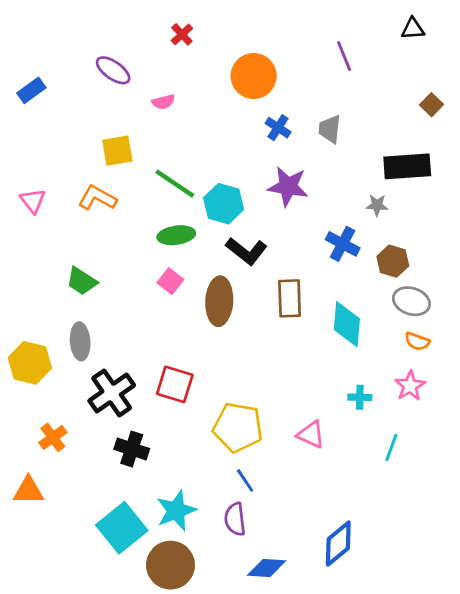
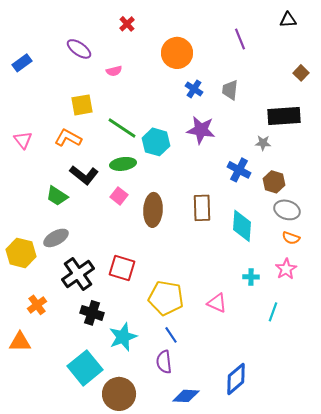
black L-shape: (246, 251) -> (84, 175), moved
gray ellipse: (80, 341) -> (56, 238), turned 65
cyan star: (176, 511) -> (123, 337), moved

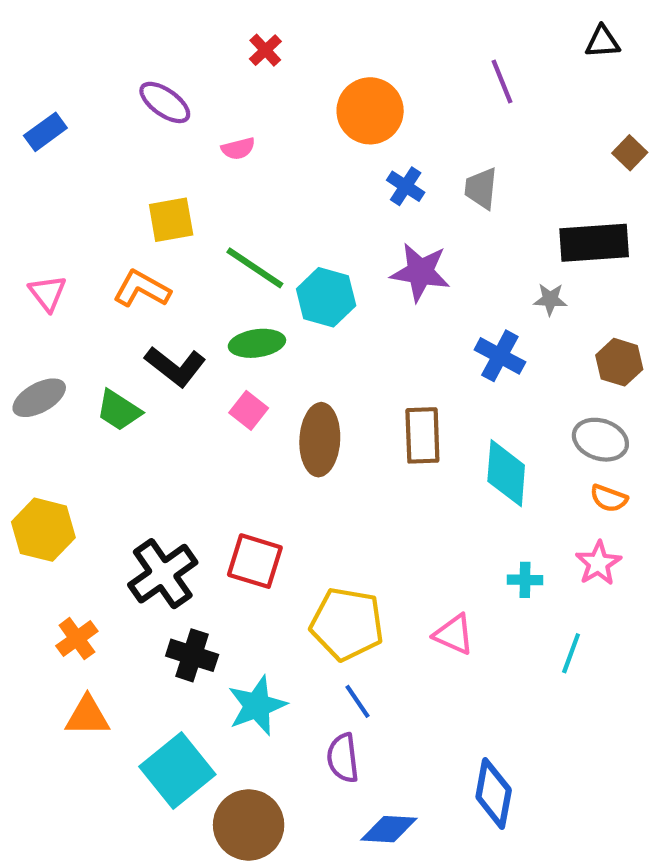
brown hexagon: (274, 182) -> (619, 362), moved
gray ellipse: (56, 238) -> (39, 398), moved
orange triangle: (20, 342) -> (87, 716), moved
blue diamond: (236, 379) -> (494, 794), turned -40

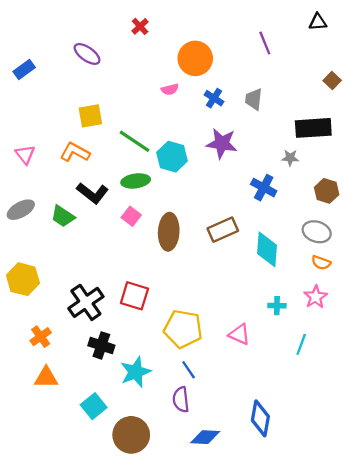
pink semicircle: (238, 149) -> (170, 89), moved
brown rectangle: (422, 435) -> (223, 230), turned 68
cyan square: (177, 771) -> (94, 406), size x0.7

